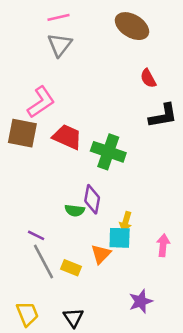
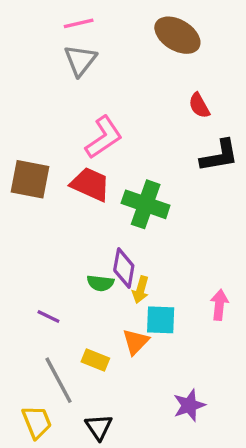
pink L-shape: (41, 102) -> (104, 137), moved
yellow arrow: (126, 222) -> (141, 290), moved
pink arrow: (163, 245) -> (219, 305), moved
gray line: (44, 261) -> (59, 380), moved

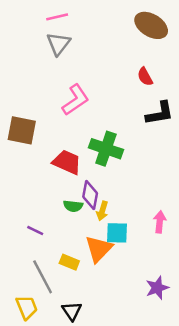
brown ellipse: (177, 35) -> (151, 25), moved
red trapezoid: (90, 184) -> (67, 162), moved
orange triangle: (136, 342) -> (99, 249), size x1.4
purple star: (189, 405) -> (157, 288), moved

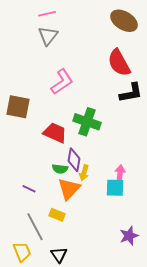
red semicircle: (145, 77) -> (119, 63), size x1.8
pink arrow: (160, 222) -> (120, 174), moved
cyan square: (117, 233) -> (115, 188), moved
orange triangle: (99, 249) -> (69, 189), moved

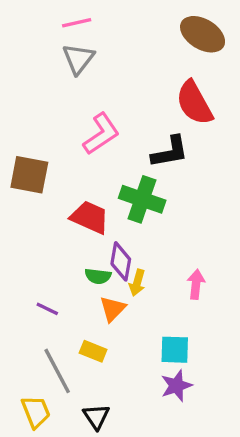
black L-shape: (131, 93) -> (170, 152), moved
cyan square: (115, 188) -> (175, 350), moved
orange triangle: (69, 189) -> (113, 309), size x0.7
purple star: (129, 236) -> (176, 386), moved

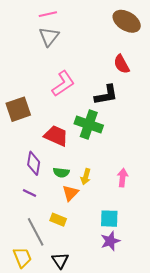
red semicircle: (194, 103) -> (122, 64), size x0.7
brown square: (29, 175) -> (18, 109), turned -30
purple diamond: (121, 261) -> (34, 163), moved

